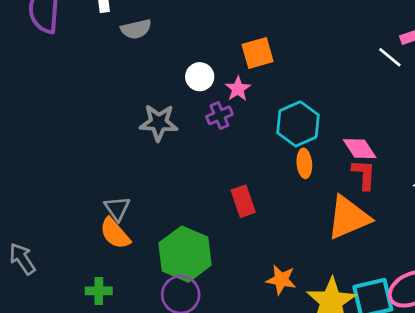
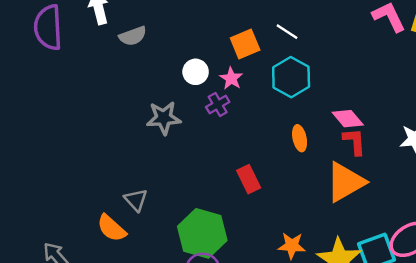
white line: (390, 57) -> (287, 32), moved
cyan hexagon: (298, 124) -> (291, 77), moved
orange semicircle: (115, 233) -> (112, 228), moved

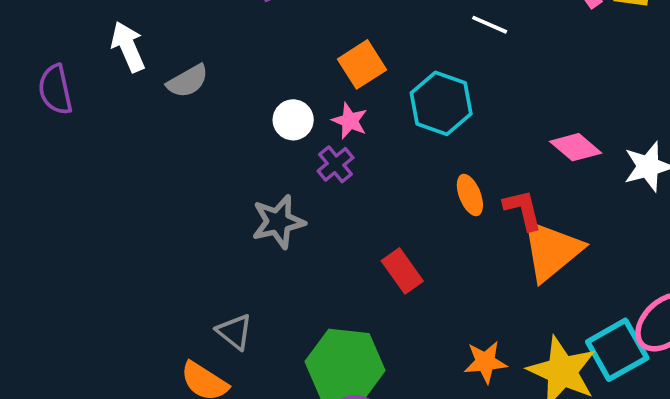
purple semicircle: (48, 27) -> (55, 90), size x0.7
white line: (287, 32) -> (490, 25), moved
gray star: (164, 118) -> (278, 222), moved
pink diamond: (348, 119) -> (576, 147), moved
red L-shape: (354, 142) -> (523, 210), moved

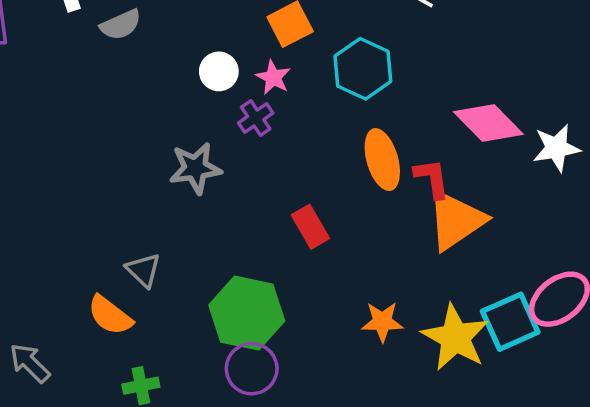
pink diamond: (576, 147) -> (488, 123), size x1.4
orange ellipse: (470, 195) -> (382, 160), size x1.5

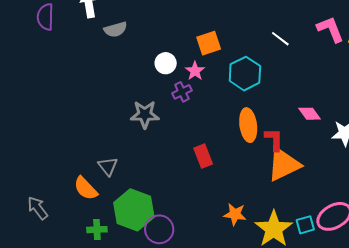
pink diamond: (488, 123) -> (310, 114), size x0.6
green hexagon: (247, 313) -> (134, 210), moved
cyan square: (510, 322) -> (305, 225), size x0.6

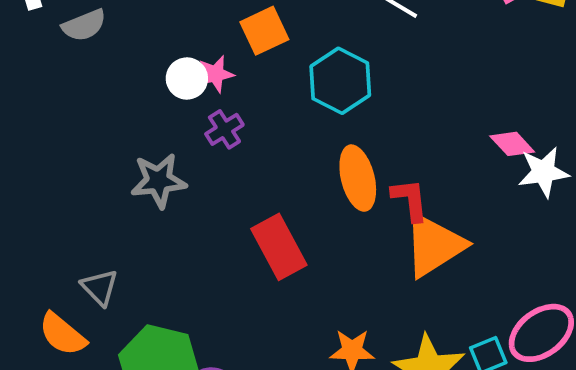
pink star: (195, 71) -> (216, 74), moved, turned 30
pink diamond: (310, 114) -> (512, 144), moved
red rectangle: (203, 156) -> (279, 247), size x1.4

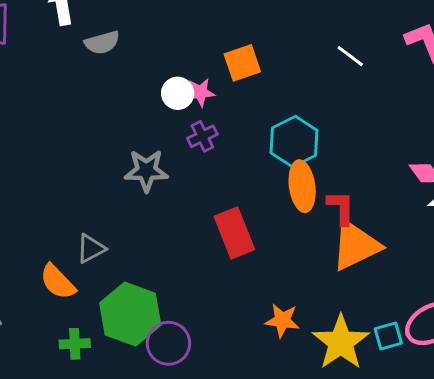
cyan hexagon: (340, 81) -> (294, 142), moved
gray triangle: (100, 287) -> (91, 249), turned 40

